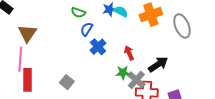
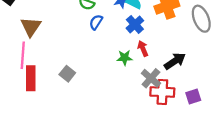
blue cross: (98, 47) -> (135, 24), moved
green star: (123, 73) -> (125, 58), moved
gray square: (67, 82) -> (67, 74), moved

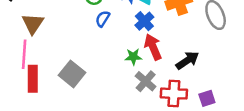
red arrow: (143, 48) -> (153, 47), size x1.5
gray square: (67, 74) -> (72, 74), size x1.5
gray cross: (151, 78) -> (146, 81), moved

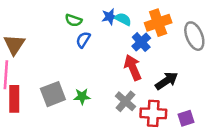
blue cross: (144, 21) -> (141, 42), moved
green star: (133, 57) -> (82, 96), moved
gray square: (72, 74) -> (53, 94), turned 30

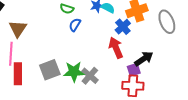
green star: (82, 96) -> (74, 72), size x1.5
gray cross: (125, 101) -> (90, 76), moved
purple square: (186, 118) -> (134, 70), moved

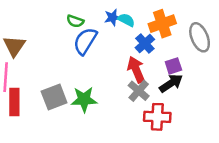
blue semicircle: (75, 25) -> (85, 41), size x1.6
purple square: (134, 70) -> (173, 66), moved
gray cross: (90, 76) -> (139, 91), moved

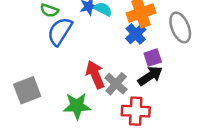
blue cross: (145, 44) -> (136, 34), moved
red arrow: (136, 70) -> (95, 75), moved
green star: (84, 99) -> (77, 106), moved

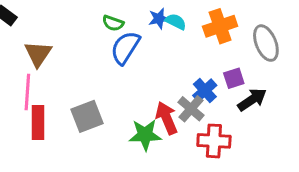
blue cross: (136, 34) -> (205, 90), moved
red arrow: (95, 75) -> (167, 118), moved
black arrow: (150, 76) -> (252, 100), moved

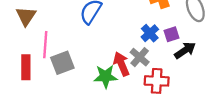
blue cross: (205, 90) -> (150, 33), moved
pink line: (27, 92) -> (45, 45), moved

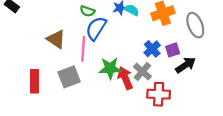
brown triangle: (26, 16) -> (56, 39), moved, turned -30
pink line: (45, 45) -> (83, 49), moved
green star: (106, 76) -> (110, 68), moved

